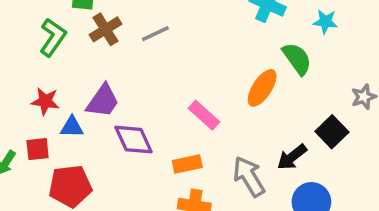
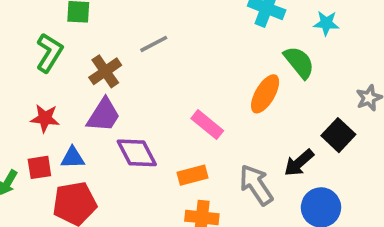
brown cross: (106, 29) -> (105, 71), moved
blue triangle: (72, 127) -> (73, 158), moved

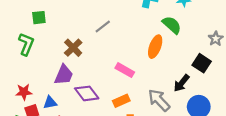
gray line: (154, 44) -> (103, 26), moved
brown cross: (105, 71) -> (73, 48), moved
red star: (45, 118) -> (24, 92), moved

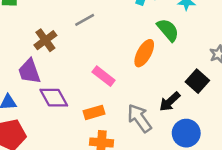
purple trapezoid: (64, 75) -> (29, 71), turned 130

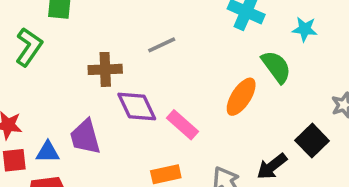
brown cross: (45, 40) -> (105, 69), turned 30
purple trapezoid: (29, 71) -> (85, 137), moved
purple diamond: (54, 98) -> (137, 106), moved

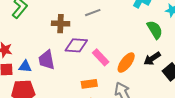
orange ellipse: (241, 97) -> (126, 63), moved
purple diamond: (137, 106) -> (76, 45), turned -65
black arrow: (272, 166) -> (152, 59), moved

